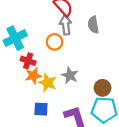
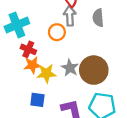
yellow star: (48, 83) -> (46, 73), turned -30
brown circle: (103, 88) -> (94, 70), moved, size x1.6

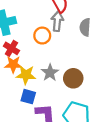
brown circle: (94, 70) -> (73, 78), size x0.7
blue square: (37, 100) -> (28, 97), moved

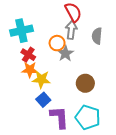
gray star: (50, 73) -> (65, 54), moved
blue square: (28, 97) -> (43, 100), turned 32

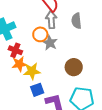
blue square: (43, 100) -> (37, 90), turned 32

